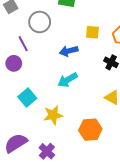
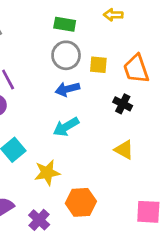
gray circle: (40, 22) -> (66, 55), moved
orange hexagon: (90, 130) -> (81, 202), moved

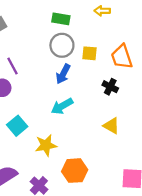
blue arrow: (67, 89) -> (63, 74), turned -48

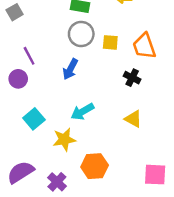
blue arrow: (63, 74) -> (70, 69), moved
cyan arrow: (62, 106) -> (82, 112), moved

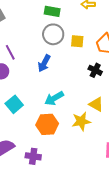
yellow star: (64, 139) -> (81, 121), moved
orange hexagon: (95, 166) -> (47, 124), moved
purple cross: (57, 182) -> (33, 156), turned -35

